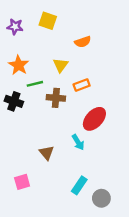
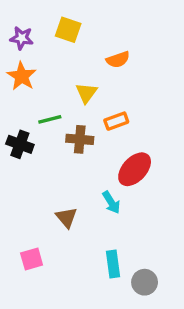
orange star: (19, 65) -> (22, 76), moved
cyan rectangle: (79, 185) -> (113, 264), turned -42

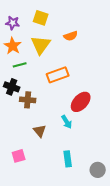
yellow triangle: (86, 93) -> (41, 45), moved, size x1.5
green line: (50, 119) -> (20, 65), moved
orange rectangle: (116, 121) -> (58, 75), moved, size x1.5
brown cross: (80, 139) -> (28, 100), moved
gray circle: (145, 282) -> (98, 170), moved

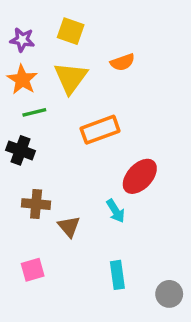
brown cross: (28, 100) -> (36, 204), moved

